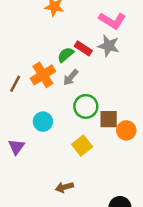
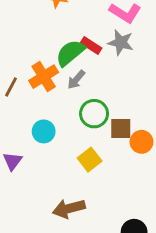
green semicircle: (66, 55) -> (70, 53), size x1.5
brown arrow: (64, 187) -> (69, 209), size x1.5

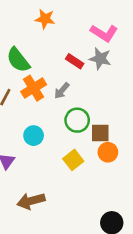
green semicircle: (70, 53) -> (18, 60), moved, turned -88
orange circle: (141, 142) -> (108, 152), moved
brown arrow: (69, 209) -> (31, 201), moved

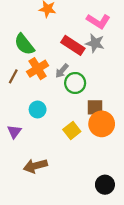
red rectangle: (75, 61) -> (73, 45), size x1.5
green circle: (77, 120) -> (75, 83), moved
orange circle: (108, 152) -> (102, 124), size x1.5

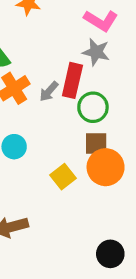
red rectangle: (73, 45) -> (72, 80), moved, turned 70
green circle: (75, 83) -> (93, 107), moved

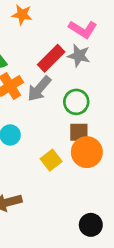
red rectangle: (72, 80) -> (51, 58), moved, turned 32
gray arrow: (49, 91) -> (39, 89), size x1.5

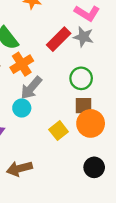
gray arrow: (39, 89) -> (31, 88), moved
black circle: (91, 225) -> (94, 167), moved

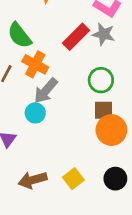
orange cross: (22, 64) -> (35, 64), turned -30
yellow square: (59, 131) -> (73, 179), moved

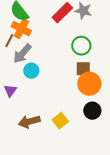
orange cross: (35, 64) -> (21, 29), moved
gray arrow: (46, 91) -> (22, 54), moved
black circle: (115, 179) -> (92, 111), moved

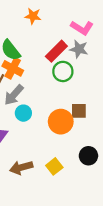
green circle: (81, 46) -> (63, 71), moved
orange circle: (89, 84) -> (61, 122), moved

